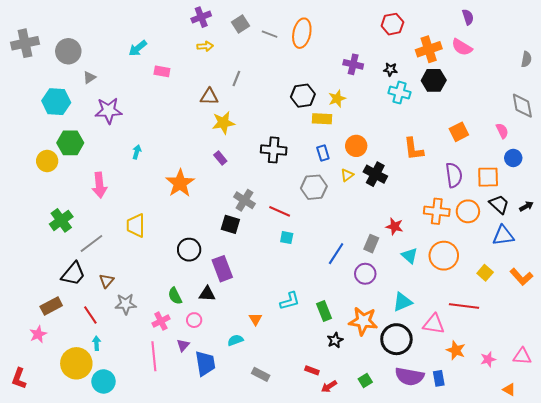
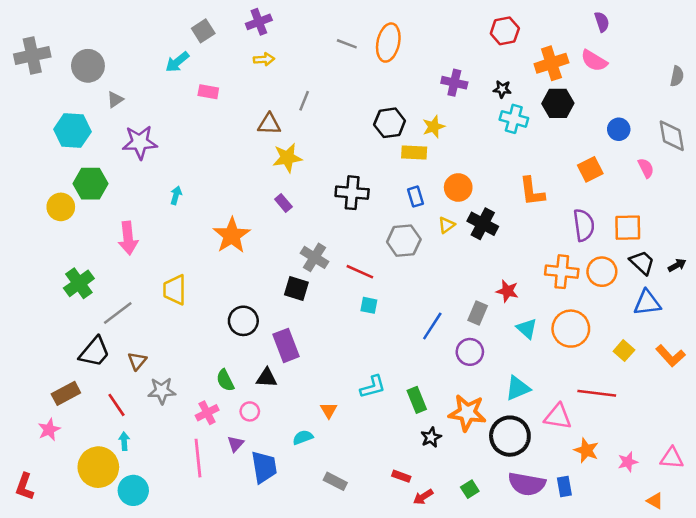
gray square: (240, 24) -> (203, 31), moved
blue circle: (513, 158) -> (619, 129), moved

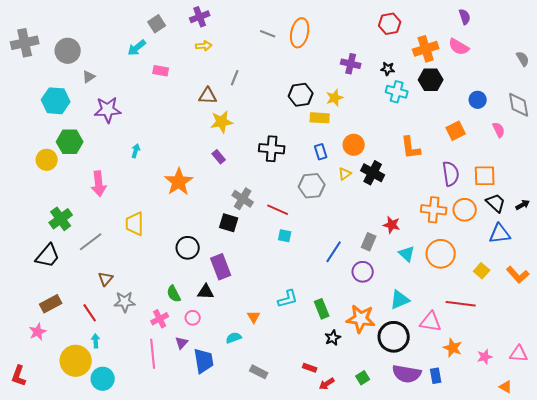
gray semicircle: (677, 76) -> (523, 59), turned -42
black trapezoid: (94, 352) -> (48, 256), moved

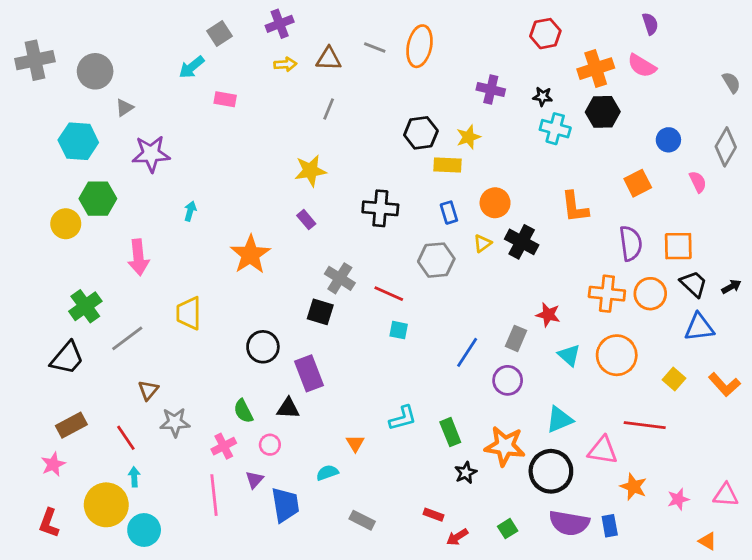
brown triangle: (208, 96) -> (329, 59), moved
gray diamond: (519, 105) -> (726, 147), turned 40
red L-shape: (19, 376) -> (49, 523), moved

